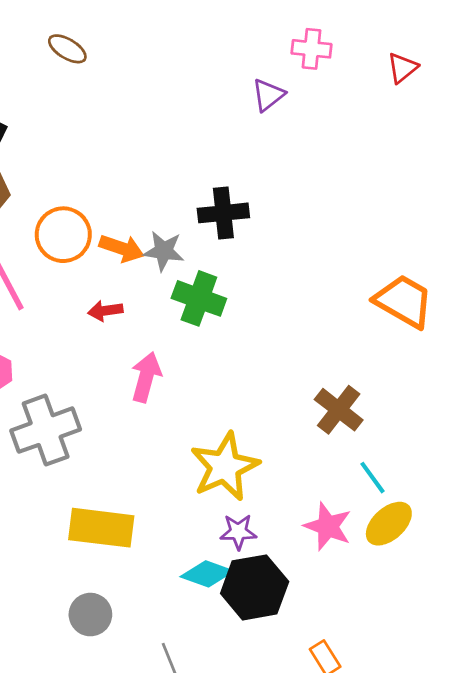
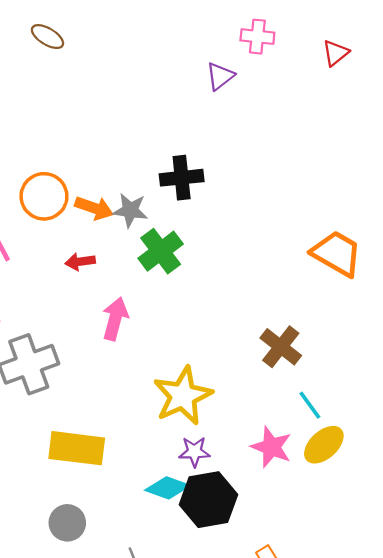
green cross: (199, 298) -> (161, 251), turned 33

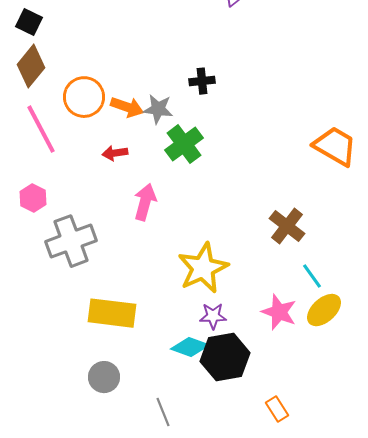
black cross: (182, 178) -> (202, 81), size x0.7

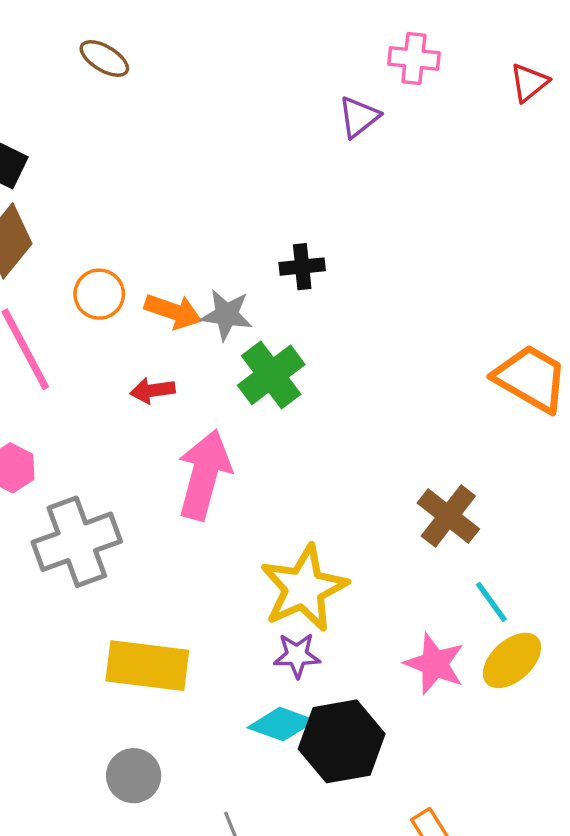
orange circle: (84, 97) -> (99, 294), size x0.7
pink arrow: (145, 202) -> (204, 475), size x1.4
purple star: (213, 316) -> (297, 655), moved

